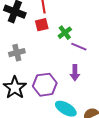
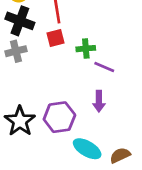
green cross: (65, 33) -> (86, 49), turned 32
gray cross: (17, 53) -> (16, 51), moved

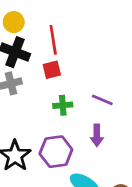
green cross: (86, 49) -> (63, 105), moved

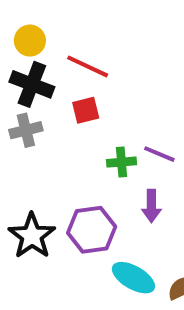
red line: (53, 40) -> (88, 66), turned -56
green cross: (63, 105) -> (122, 162), moved

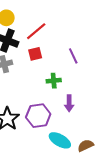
red line: (88, 66) -> (36, 31), turned -65
purple line: (159, 154) -> (73, 56), moved, turned 42

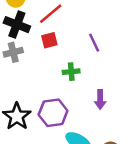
purple arrow: (69, 103) -> (100, 99), moved

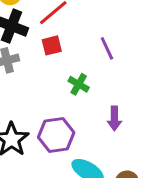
green cross: (71, 72) -> (79, 84), turned 35

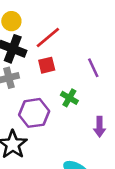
purple hexagon: (56, 135) -> (34, 113), moved

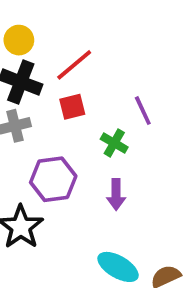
green cross: (69, 98) -> (114, 143), moved
purple arrow: (100, 127) -> (116, 194), moved

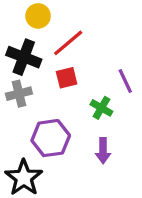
yellow circle: (19, 40) -> (38, 16), moved

